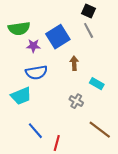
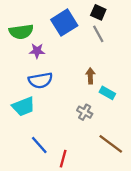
blue square: (58, 37) -> (64, 23), moved
brown arrow: (74, 63) -> (90, 76), moved

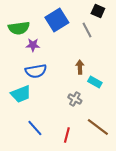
black square: (98, 12) -> (98, 11), moved
red line: (63, 159) -> (67, 135), moved

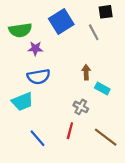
black square: (98, 11) -> (106, 12), turned -32
red line: (67, 135) -> (70, 131), moved

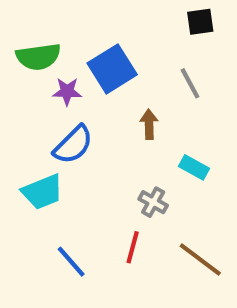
blue square: (61, 22) -> (112, 69), moved
gray line: (94, 32) -> (190, 83), moved
brown arrow: (86, 72) -> (149, 124), moved
blue semicircle: (39, 77) -> (73, 145), turned -35

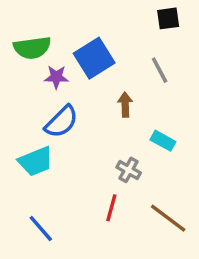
blue line: (71, 262) -> (41, 228), moved

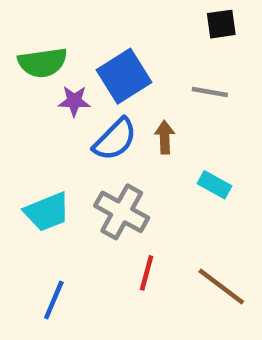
gray line: (160, 70) -> (210, 92), turned -52
blue semicircle: (61, 122) -> (115, 139), moved
gray cross: (129, 170) -> (122, 212), moved, size x1.6
blue line: (41, 228) -> (54, 300), turned 64

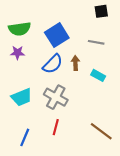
purple star: (74, 101) -> (17, 53), moved
cyan rectangle: (214, 185) -> (98, 75), moved
red line: (147, 273) -> (56, 127), moved

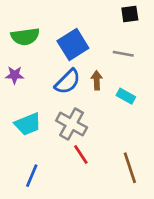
purple star: (17, 53) -> (15, 75), moved
red line: (56, 127) -> (81, 154), moved, turned -49
brown line: (101, 131) -> (130, 168), turned 35

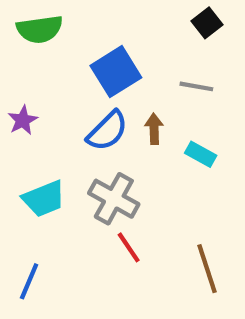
black square: (130, 14) -> (207, 23), turned -30
green semicircle: (25, 37) -> (40, 29), moved
purple star: (15, 75) -> (23, 120), turned -30
blue line: (32, 176) -> (29, 281), moved

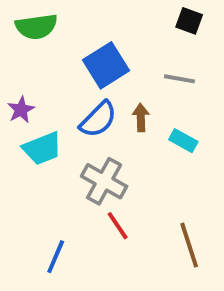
black square: (207, 23) -> (189, 21), turned -32
cyan trapezoid: (44, 199) -> (42, 148), moved
blue line: (29, 281) -> (56, 257), moved

